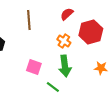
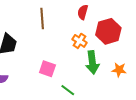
red semicircle: (67, 14) -> (83, 12), turned -32
green arrow: (65, 66) -> (92, 62), moved

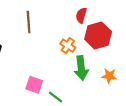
red semicircle: (83, 12) -> (81, 15), moved
pink square: (47, 69) -> (34, 85), moved

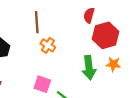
orange cross: (68, 46) -> (48, 45), moved
orange star: (109, 76) -> (113, 64), moved

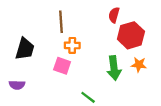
orange cross: (48, 45) -> (72, 45), turned -32
pink square: (42, 84) -> (62, 66), moved

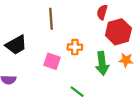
orange cross: (72, 45) -> (75, 47), moved
black trapezoid: (25, 49) -> (16, 45), turned 45

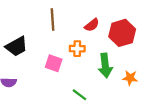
red semicircle: (102, 12) -> (92, 25), moved, turned -144
orange star: (126, 60) -> (130, 78), moved

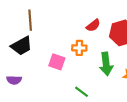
brown line: (52, 19) -> (30, 20), moved

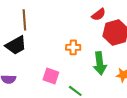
red semicircle: (93, 25) -> (99, 15), moved
pink square: (57, 62) -> (51, 76), moved

